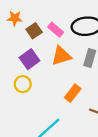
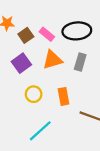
yellow circle: (23, 84) -> (34, 94), moved
orange rectangle: (73, 93) -> (64, 96), turned -49

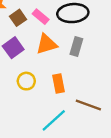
cyan line: (40, 131) -> (54, 120), moved

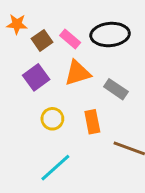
gray rectangle: (76, 46) -> (116, 89), moved, turned -72
cyan line: (54, 120) -> (55, 168), moved

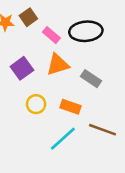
brown square: (42, 40) -> (28, 17), moved
orange rectangle: (92, 122) -> (71, 107), turned -60
cyan line: (55, 168) -> (63, 139), moved

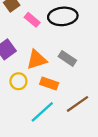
orange triangle: (58, 64) -> (37, 60), moved
brown line: (102, 130) -> (78, 104), turned -55

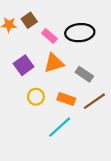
orange triangle: (37, 60) -> (54, 63), moved
brown line: (78, 104) -> (94, 101), moved

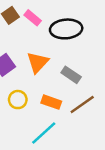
pink rectangle: (49, 36) -> (33, 18), moved
orange triangle: (54, 63) -> (38, 62), turned -30

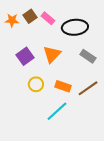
gray rectangle: (71, 75) -> (88, 56), moved

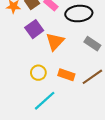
purple square: (25, 56) -> (34, 29), moved
cyan line: (57, 111) -> (45, 101), moved

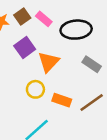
yellow circle: (38, 73) -> (35, 89), moved

